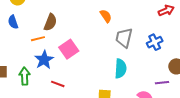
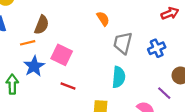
pink square: (69, 49) -> (62, 55), turned -30
purple line: (162, 83) -> (164, 93), turned 48
red line: (58, 84) -> (68, 86), moved

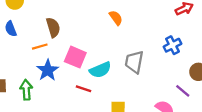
brown semicircle: (42, 25) -> (53, 27), turned -36
gray trapezoid: (123, 43) -> (134, 62), moved
cyan semicircle: (119, 77) -> (100, 70), moved, turned 65

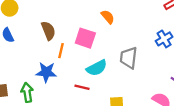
orange line: (40, 47) -> (61, 51), moved, turned -56
pink square: (75, 57) -> (85, 38), moved
blue star: (48, 70) -> (46, 72), turned -30

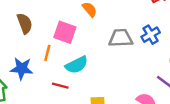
orange line: (61, 51) -> (47, 53), moved
gray trapezoid: (129, 58) -> (121, 38), moved, turned 80

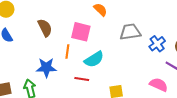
blue cross: (151, 35) -> (157, 44), moved

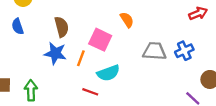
blue cross: (157, 44) -> (184, 51), moved
blue star: (46, 68) -> (55, 53), moved

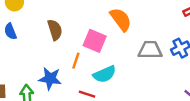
orange semicircle: (127, 20) -> (121, 19), size x1.5
blue star: (55, 53) -> (50, 79), moved

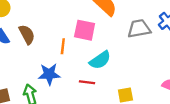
brown semicircle: (55, 30) -> (27, 34), moved
orange line: (76, 61) -> (63, 46), moved

